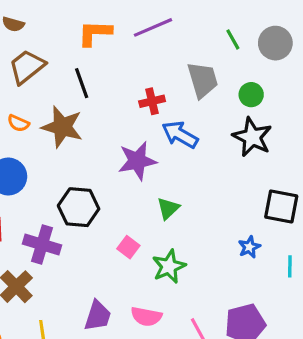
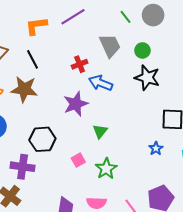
pink square: (128, 247) -> (78, 160), turned 32

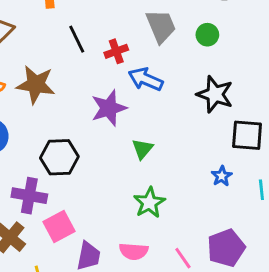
black line: (33, 59) -> (77, 39), moved
black star: (147, 78) -> (215, 94), moved
pink square: (78, 160) -> (59, 227), moved, size x1.5

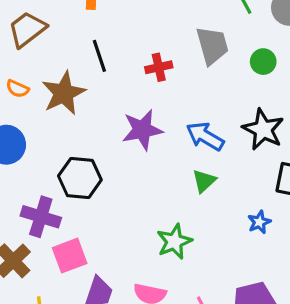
black line: (77, 39) -> (99, 56), moved
blue arrow: (146, 79) -> (205, 136), moved
brown star: (36, 85) -> (64, 93), turned 30
green triangle: (142, 149) -> (204, 181), moved

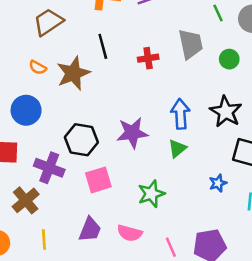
purple star: (142, 130) -> (132, 133), moved
blue arrow: (205, 136) -> (180, 114), turned 52
pink square: (70, 256) -> (98, 180), moved

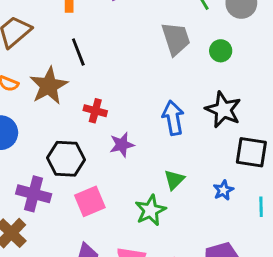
red cross: (148, 58) -> (95, 111), moved, turned 30
purple star: (132, 133) -> (122, 145), size x0.7
green triangle: (177, 148) -> (174, 180), moved

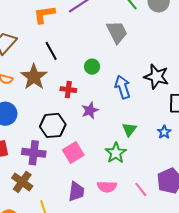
green circle: (221, 51) -> (92, 67), moved

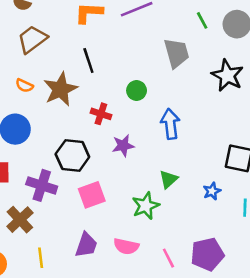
black star: (156, 77) -> (227, 75), moved

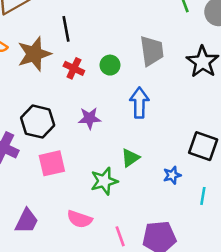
gray trapezoid: (177, 53) -> (152, 51), moved
red cross: (101, 114) -> (74, 68), moved
purple trapezoid: (86, 245) -> (27, 221), moved

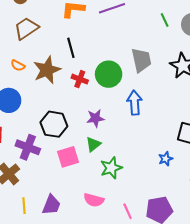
green circle: (110, 65) -> (109, 74), size x1.6
green triangle: (130, 158) -> (93, 144), moved

